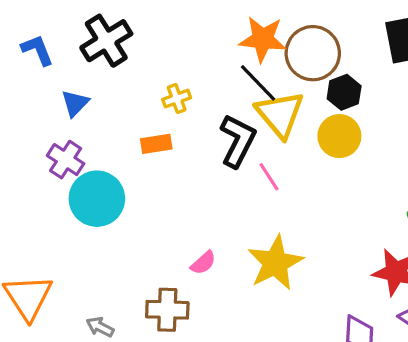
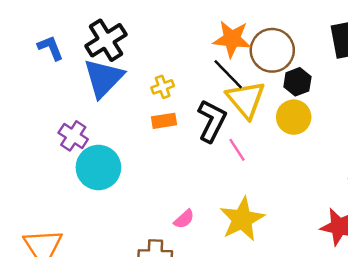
blue triangle: (75, 103) -> (103, 78), moved, size x1.8
orange rectangle: (156, 144) -> (164, 121), moved

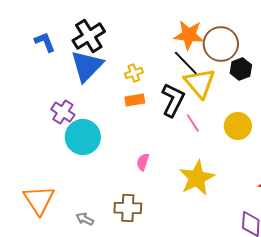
yellow circle: (294, 117) -> (238, 126), moved
pink semicircle: (184, 219) -> (143, 162), moved, turned 150

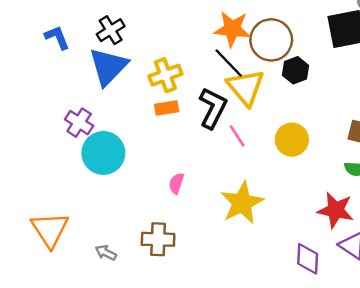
black cross: (89, 36) -> (111, 30), size x0.7
yellow cross: (134, 73) -> (165, 75), size x1.5

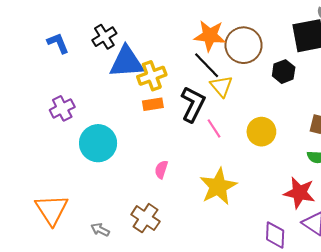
blue triangle: (108, 67) -> (127, 62), moved, turned 42
black hexagon: (295, 70) -> (284, 72), moved
yellow triangle: (246, 87) -> (221, 86), size x0.7
purple cross: (79, 123) -> (62, 108), moved, turned 30
brown cross: (158, 239) -> (145, 218), turned 32

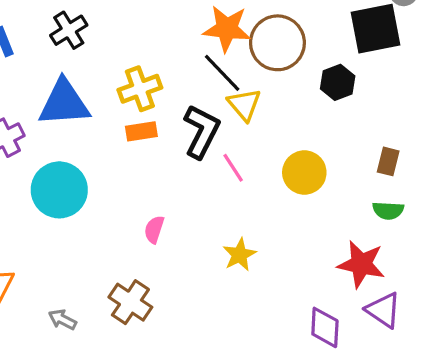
blue triangle: (127, 62) -> (64, 103), moved
yellow star: (218, 186) -> (240, 255), size x0.6

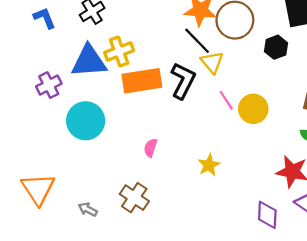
yellow cross: (140, 89) -> (119, 52), moved
orange rectangle: (141, 131) -> (142, 81), size x1.8
pink line: (233, 168) -> (226, 100), moved

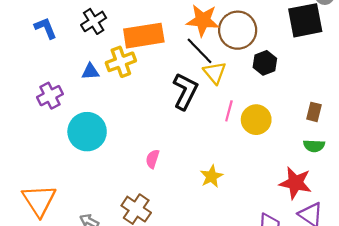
black hexagon: (276, 47) -> (265, 63), moved
blue triangle: (89, 61) -> (90, 72), size x0.5
orange rectangle: (142, 81) -> (144, 36), moved
pink line: (226, 100) -> (229, 111), turned 48

